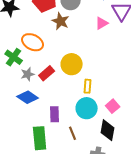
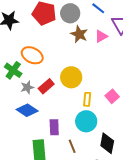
brown star: (61, 21) -> (79, 34), moved
pink square: (113, 106) -> (112, 96), moved

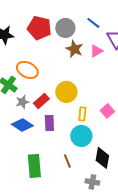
purple rectangle: (54, 127) -> (49, 123), moved

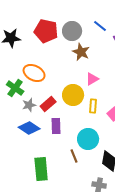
pink triangle: (96, 51) -> (92, 79), moved
yellow rectangle: (82, 114) -> (93, 106), moved
brown line: (67, 161) -> (74, 156), moved

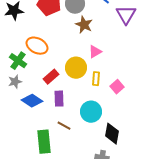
gray star: (29, 105) -> (15, 82), moved
brown line: (74, 156) -> (64, 126), moved, turned -40

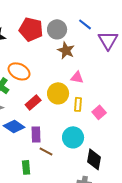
pink triangle: (95, 52) -> (77, 77), turned 40
purple rectangle: (59, 99) -> (36, 134), moved
green rectangle: (44, 142) -> (26, 167), size x0.6

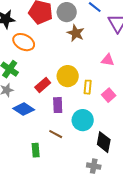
orange ellipse: (19, 71) -> (24, 42), moved
pink triangle: (77, 77) -> (108, 60), moved
purple rectangle: (36, 134) -> (58, 105), moved

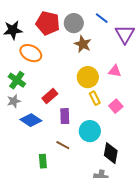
yellow circle: (68, 76) -> (88, 77), moved
yellow rectangle: (88, 87) -> (95, 98), turned -32

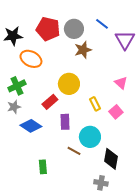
brown star: (83, 44) -> (83, 50), turned 30
pink triangle: (115, 71) -> (121, 83), moved, turned 32
yellow circle: (88, 77) -> (69, 84), moved
green cross: (17, 80) -> (17, 86), turned 30
brown line: (63, 145) -> (74, 151), moved

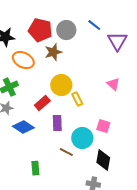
brown star: (83, 50) -> (53, 52), moved
yellow rectangle: (95, 104) -> (77, 99), moved
pink square: (116, 112) -> (103, 126), moved, turned -32

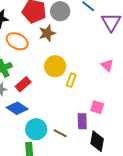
yellow rectangle: (77, 99) -> (71, 80), turned 48
red rectangle: (42, 103) -> (23, 84), moved
purple rectangle: (57, 123) -> (82, 121), moved
cyan circle: (82, 138) -> (36, 129), moved

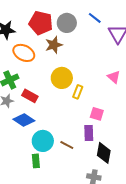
red rectangle: (23, 84) -> (30, 96), turned 70
pink square: (97, 107) -> (97, 114), moved

